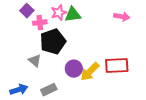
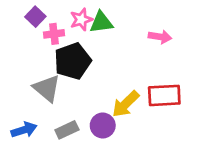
pink arrow: (122, 17) -> (160, 37), moved
gray triangle: (35, 61) -> (47, 88), size x1.5
purple circle: (74, 69) -> (103, 126), moved

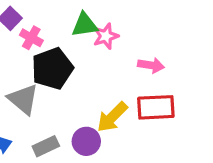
pink star: (81, 20) -> (106, 36), moved
pink cross: (54, 34) -> (31, 38), turned 36
pink arrow: (160, 37) -> (151, 65), moved

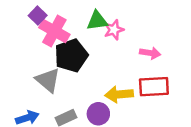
pink cross: (31, 38) -> (54, 31), size x1.6
yellow arrow: (112, 117) -> (119, 94), turned 40

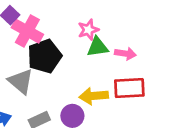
green triangle: (97, 21) -> (98, 47), moved

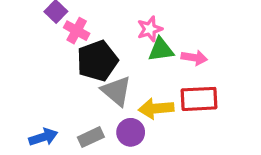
pink cross: (27, 31) -> (77, 31), size x0.7
gray triangle: (21, 81) -> (116, 91), moved

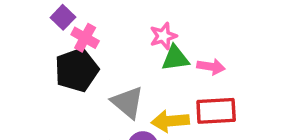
black pentagon: (97, 61) -> (77, 70), moved

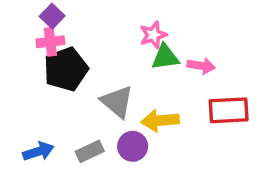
pink cross: (85, 38) -> (50, 42), moved, turned -36
red rectangle: (216, 111) -> (229, 110), moved

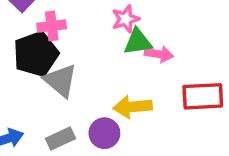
pink cross: (50, 42) -> (52, 26), moved
pink arrow: (201, 66) -> (159, 54), moved
gray triangle: (117, 102) -> (60, 80), moved

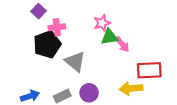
pink arrow: (159, 54) -> (122, 44), turned 42
gray triangle: (60, 80) -> (75, 62), moved
yellow arrow: (133, 107) -> (131, 88), moved

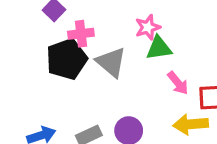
pink arrow: (122, 44) -> (178, 83), moved
gray triangle: (75, 62) -> (111, 62), moved

